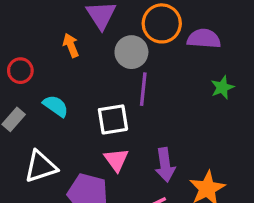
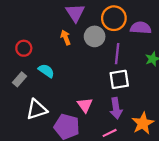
orange arrow: (71, 45) -> (66, 38), moved
purple line: (143, 89) -> (117, 54), moved
white square: (113, 119) -> (119, 79), moved

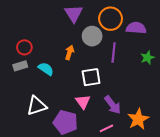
orange arrow: (66, 38) -> (70, 53), moved, turned 40
gray rectangle: (19, 79) -> (20, 66), moved, turned 32
white square: (119, 79) -> (91, 77), moved
purple arrow: (116, 108) -> (113, 105), turned -30

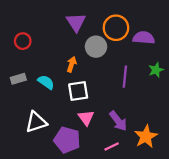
red circle: (24, 47) -> (23, 41), moved
purple line: (114, 53) -> (125, 77), moved
white square: (91, 77) -> (78, 91), moved

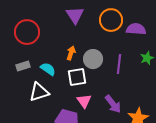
red circle: (23, 41) -> (27, 32), size x1.6
gray circle: (96, 47) -> (93, 59), moved
white triangle: (36, 122) -> (39, 92), moved

